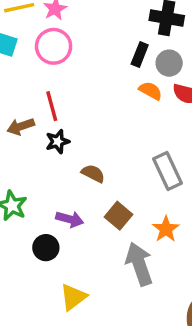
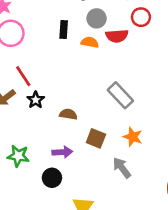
black rectangle: (140, 55) -> (64, 30), moved
gray arrow: (139, 264) -> (122, 168), size x0.7

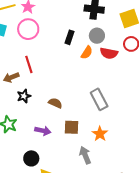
orange semicircle: (90, 42) -> (87, 53), turned 96
black star: (36, 100) -> (24, 96), moved
brown square: (96, 138) -> (71, 127), turned -35
black circle: (52, 178) -> (31, 158), moved

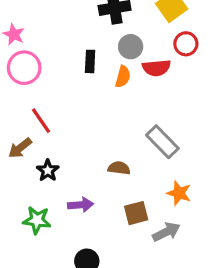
brown semicircle: (55, 103) -> (119, 168), moved
brown square: (71, 127) -> (136, 213), moved
purple arrow: (43, 131) -> (81, 205), moved
gray arrow: (85, 155) -> (166, 232), turned 102

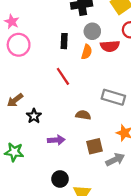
red line: (41, 121) -> (63, 76), moved
gray rectangle: (162, 142) -> (113, 97), turned -30
green star: (37, 220) -> (14, 152), moved

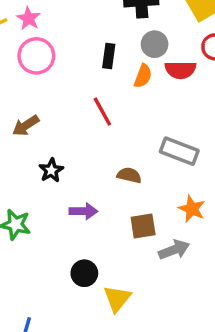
brown arrow: (15, 100) -> (26, 126), moved

